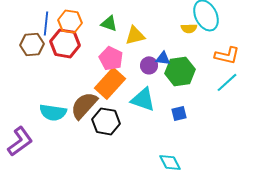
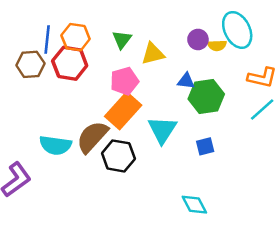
green triangle: (109, 23) -> (122, 39), turned 48
pink pentagon: (111, 58) -> (124, 81), turned 30
purple circle: (149, 65) -> (198, 39), moved
cyan triangle: (143, 99) -> (162, 130), turned 44

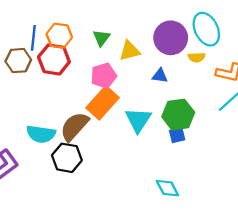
purple circle: (198, 39) -> (171, 38), size x1.8
yellow semicircle: (217, 45) -> (197, 57), moved
green hexagon: (206, 97) -> (178, 115), moved
black hexagon: (118, 156) -> (67, 158), moved

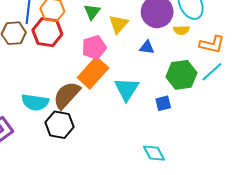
yellow triangle: (130, 51) -> (118, 24), turned -35
green hexagon: (178, 115) -> (181, 75), moved

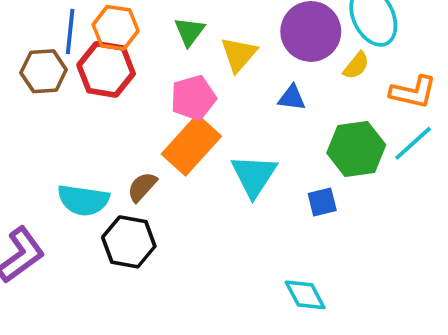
yellow semicircle: (181, 30) -> (356, 66), turned -49
brown semicircle: (67, 95) -> (142, 187), size x0.6

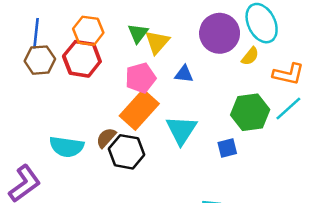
blue line: (70, 31) -> (36, 33), moved
yellow triangle: (239, 54) -> (157, 42), moved
blue triangle: (292, 98) -> (184, 74), moved
black hexagon: (129, 242) -> (127, 152), moved

